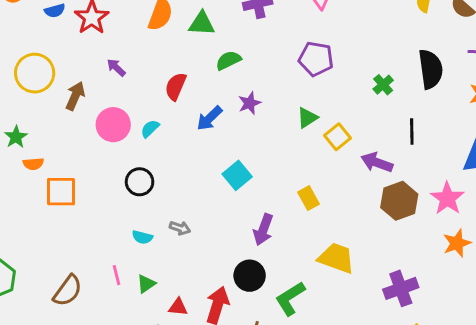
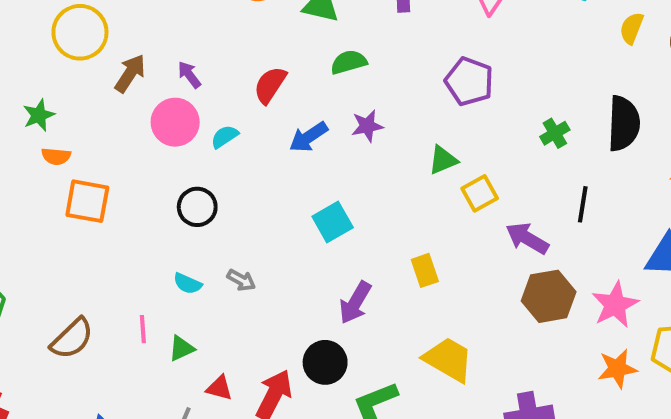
purple arrow: (116, 67) -> (189, 75), moved

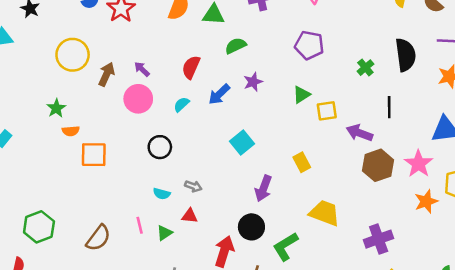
cyan semicircle: (225, 137) -> (181, 104), moved
yellow square: (480, 193) -> (327, 111), turned 30
red triangle: (219, 388) -> (190, 216), moved

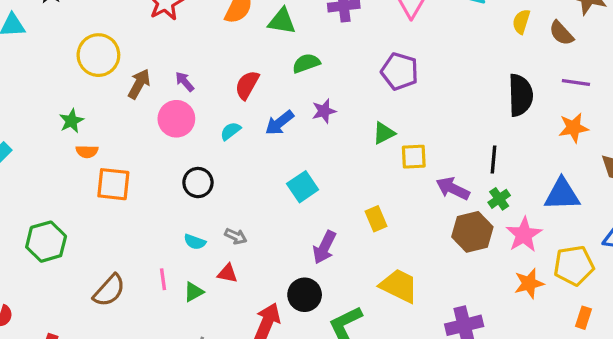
green cross: (365, 68) -> (499, 199), moved
green hexagon: (39, 227) -> (46, 242), moved

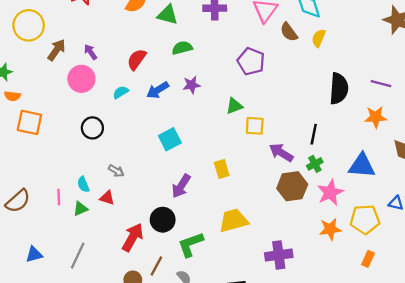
yellow semicircle: (521, 22) -> (319, 38), moved
brown semicircle: (561, 33) -> (289, 32), moved
cyan semicircle: (195, 242) -> (83, 184), moved, turned 42
yellow trapezoid: (399, 286) -> (233, 221), turned -48

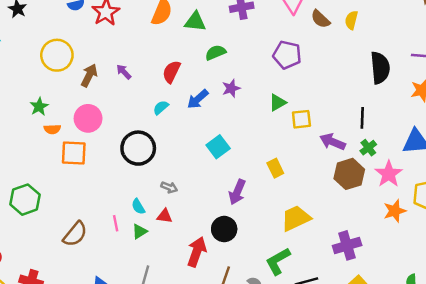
pink circle: (81, 79) -> (88, 118), moved
black circle: (92, 128) -> (138, 148), size x1.5
green L-shape: (191, 244) -> (278, 261), moved

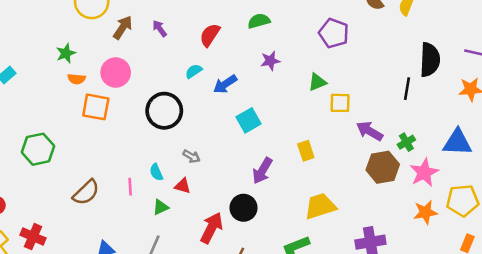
blue arrow: (198, 99) -> (225, 84), moved
black line: (362, 118) -> (407, 89), moved
green triangle: (140, 232) -> (161, 207), moved

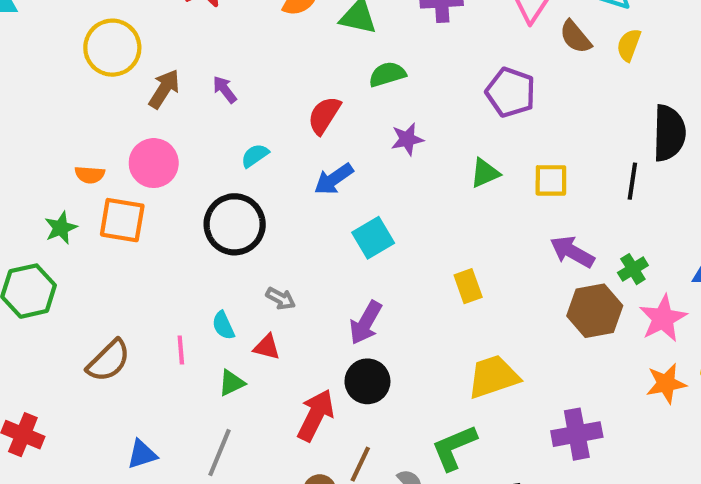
red semicircle: (210, 35) -> (324, 115), moved
green star: (66, 53) -> (61, 228), moved
cyan semicircle: (194, 71) -> (255, 156), moved
yellow square: (340, 103) -> (551, 180), moved
purple arrow: (262, 171) -> (366, 323), moved

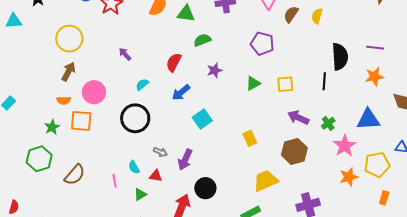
brown semicircle: (575, 37) -> (291, 14), turned 78
brown arrow: (164, 89) -> (68, 72), moved
brown hexagon: (595, 311) -> (294, 151), moved
purple arrow: (366, 323) -> (185, 160), moved
brown semicircle: (109, 361) -> (75, 175), moved

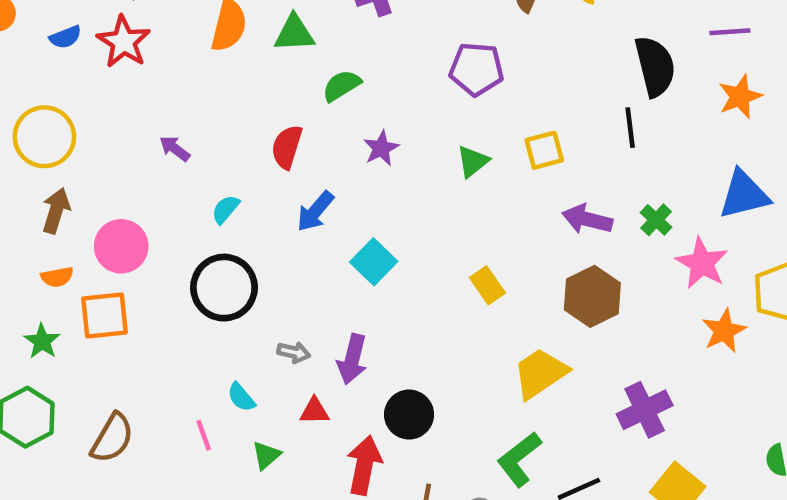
red triangle: (156, 176) -> (314, 411), moved

